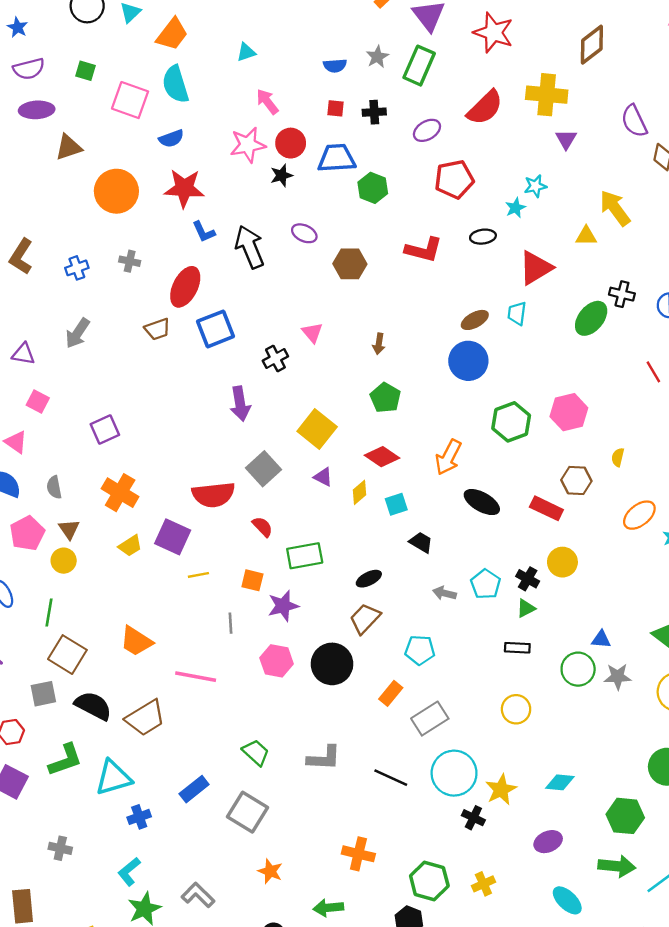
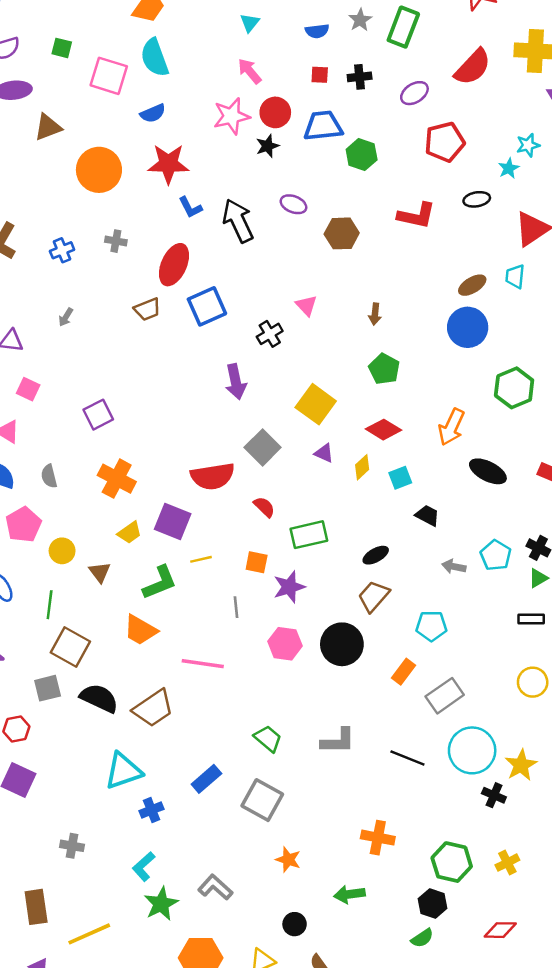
cyan triangle: (246, 52) -> (250, 23), moved, turned -30
gray arrow: (78, 333) -> (66, 317), size x0.6
brown triangle: (69, 529) -> (100, 572), moved
green L-shape: (65, 760) -> (160, 583), moved

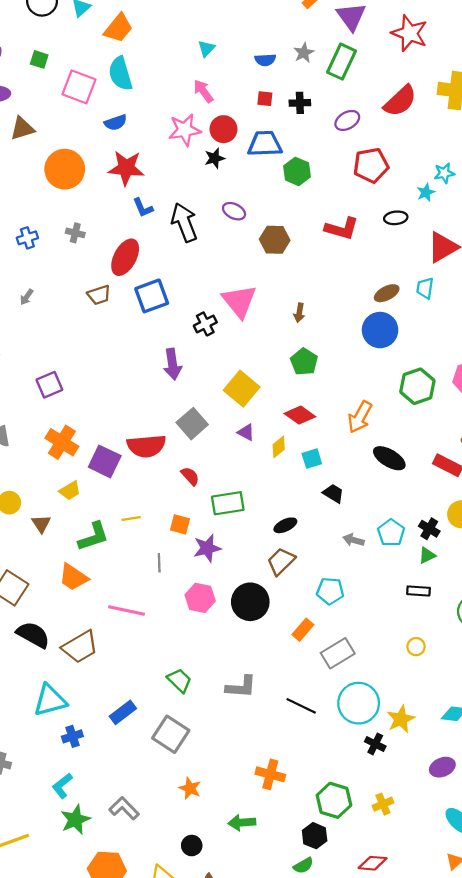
pink triangle: (306, 306) -> (239, 301), size x1.8
purple square: (173, 521) -> (105, 461), moved
yellow circle: (533, 682) -> (416, 647), size x0.7

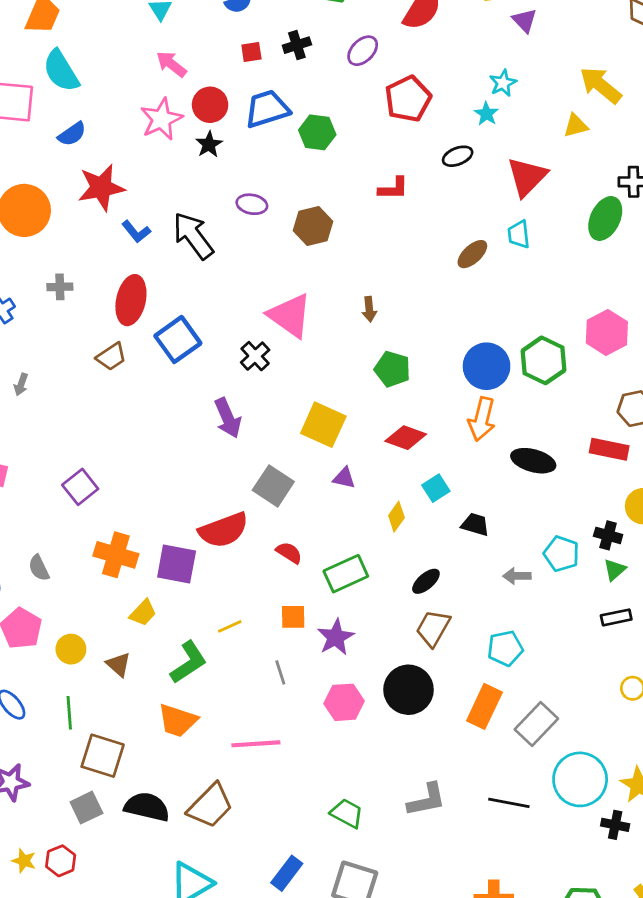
red L-shape: (342, 229) -> (393, 188), size x0.7
blue circle: (380, 330) -> (487, 366), moved
yellow diamond: (279, 447) -> (396, 517), moved
orange rectangle: (303, 630) -> (484, 706), size x1.4

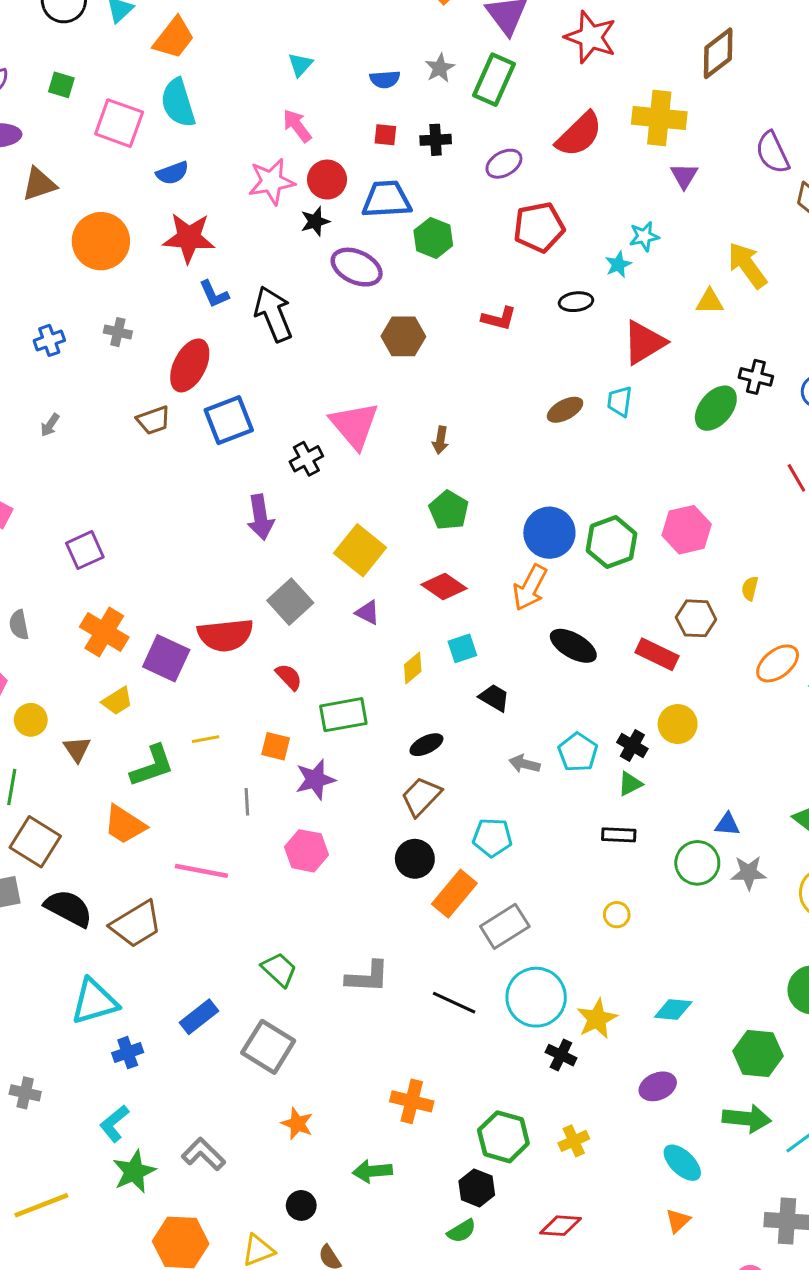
purple ellipse: (252, 204) -> (357, 267), moved, size x1.5
black circle: (409, 690) -> (415, 859), moved, size x0.7

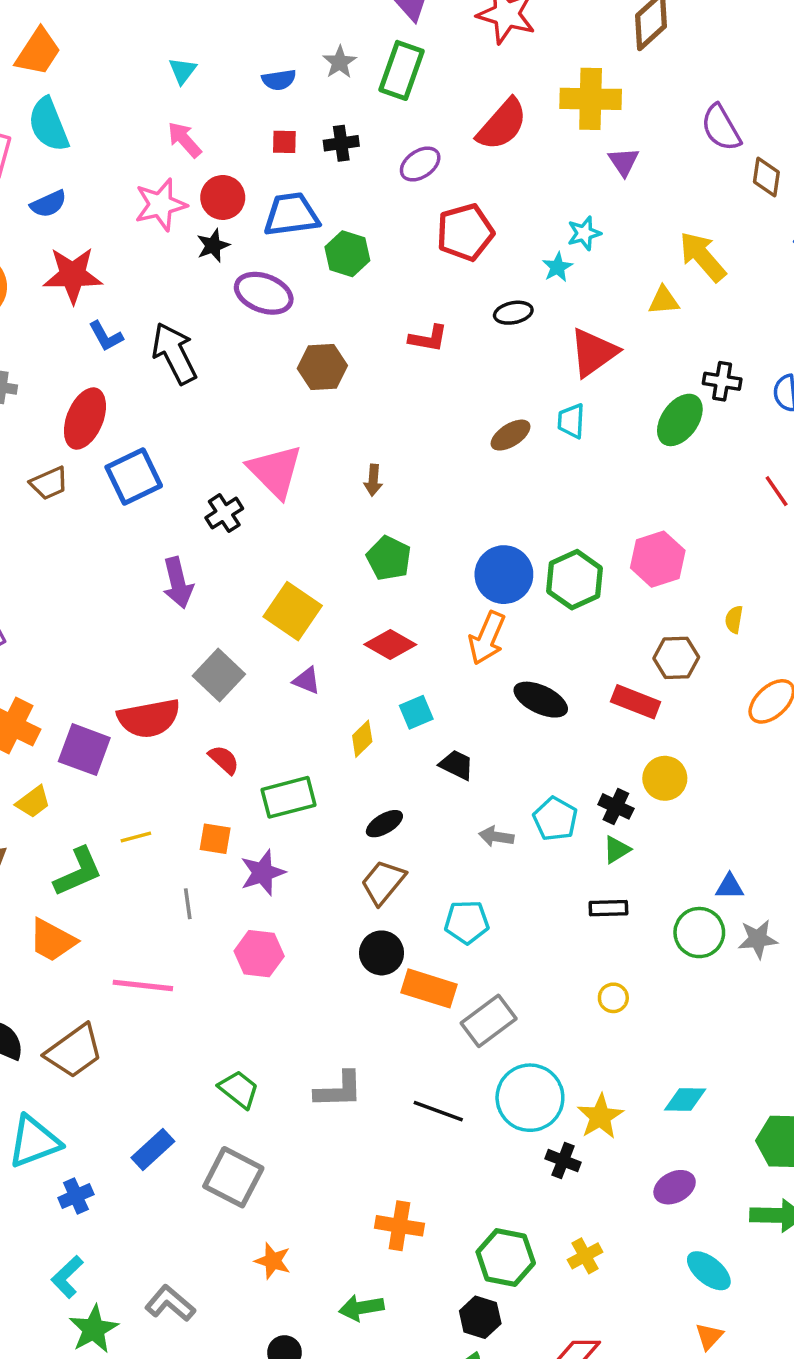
orange rectangle: (454, 894) -> (429, 988), turned 72

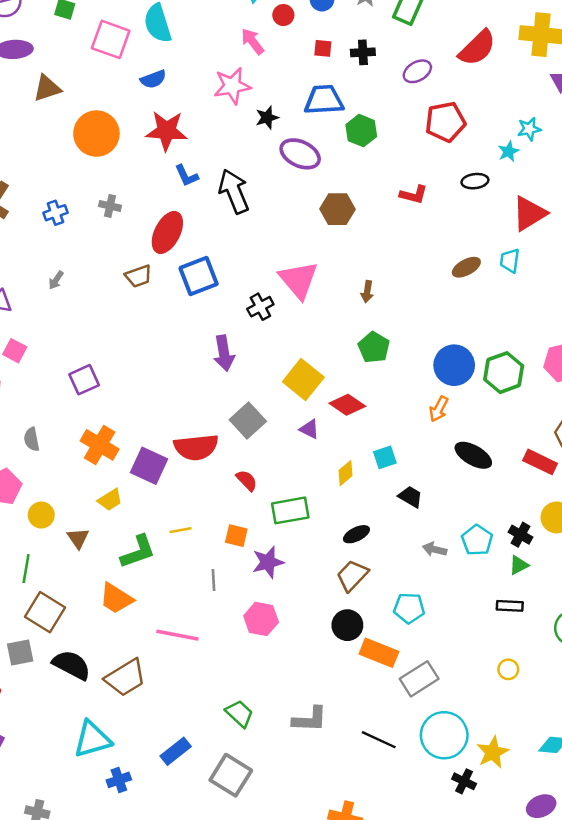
red circle: (223, 197) -> (283, 15), moved, size x0.7
orange arrow: (487, 638) -> (439, 409), size x0.7
red diamond: (390, 644) -> (347, 405), moved

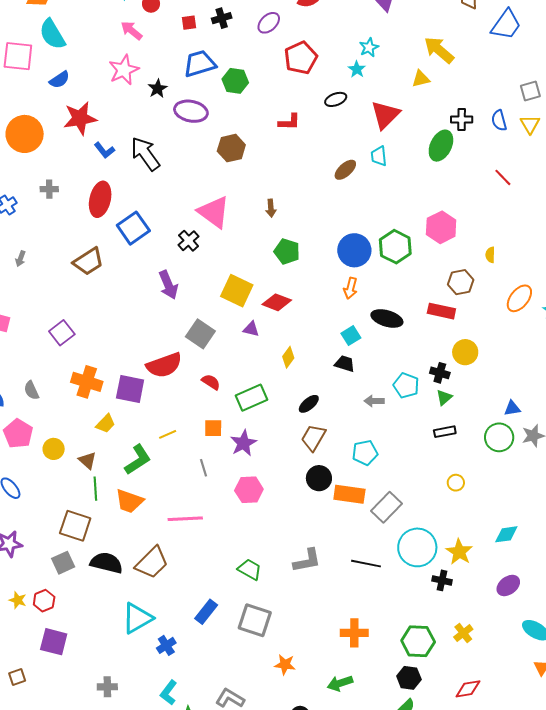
brown trapezoid: (139, 276) -> (88, 261), moved, size x1.4
cyan square: (385, 457) -> (351, 336), moved
green line: (26, 569) -> (95, 489), moved

